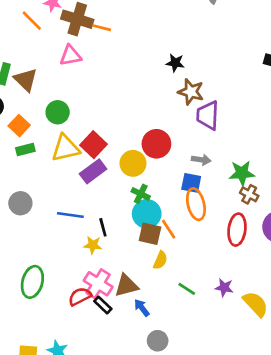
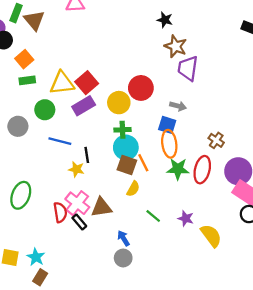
green circle: (58, 112) -> (45, 110), moved
green star: (242, 173) -> (178, 169), moved
green cross: (141, 194) -> (123, 130), turned -35
red semicircle: (80, 296) -> (60, 212), turned 102
blue arrow: (142, 308) -> (124, 238), moved

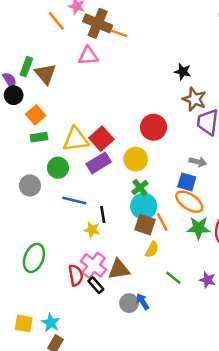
red circle: (141, 88) -> (154, 127), moved
green cross: (123, 130) -> (140, 188), turned -35
orange ellipse: (169, 144) -> (189, 202), turned -48
gray circle: (123, 258) -> (129, 303), moved

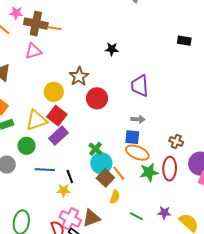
brown star: (194, 99) -> (79, 76), moved, turned 30
yellow circle: (136, 159) -> (54, 92), moved
brown square: (145, 225) -> (105, 178), turned 36

